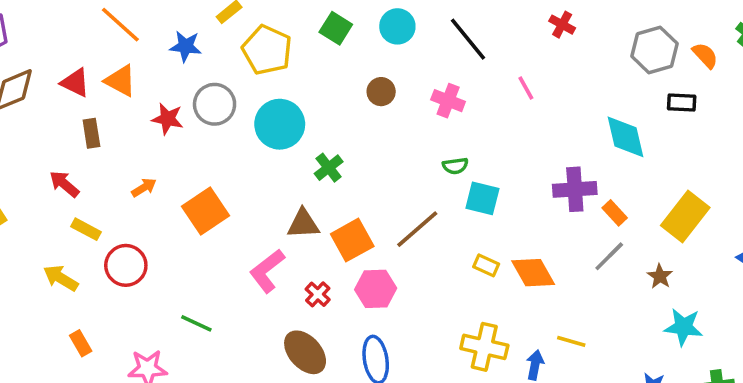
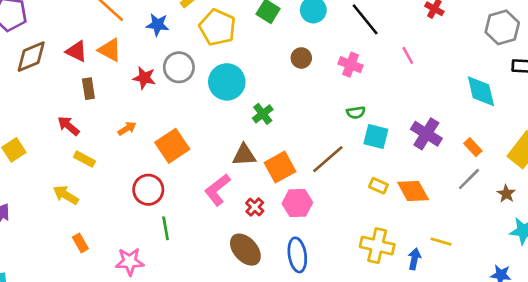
purple cross: (575, 189) -> (426, 134), moved, turned 36
red circle: (126, 265) -> (148, 190), moved
green line: (196, 323) -> (166, 228), turned 55

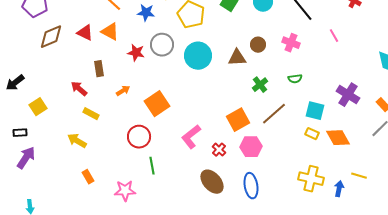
brown circle: (301, 58) -> (258, 45), moved
brown rectangle: (88, 89) -> (99, 69), moved
green cross: (263, 114) -> (260, 85), moved
cyan square: (376, 136) -> (315, 111), moved
brown triangle: (244, 155) -> (237, 58), moved

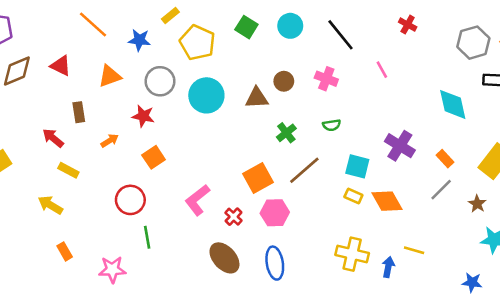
orange triangle: (110, 32) -> (110, 76), moved, turned -48
red star: (136, 53) -> (143, 116), moved
orange square: (157, 104) -> (154, 157), size x0.7

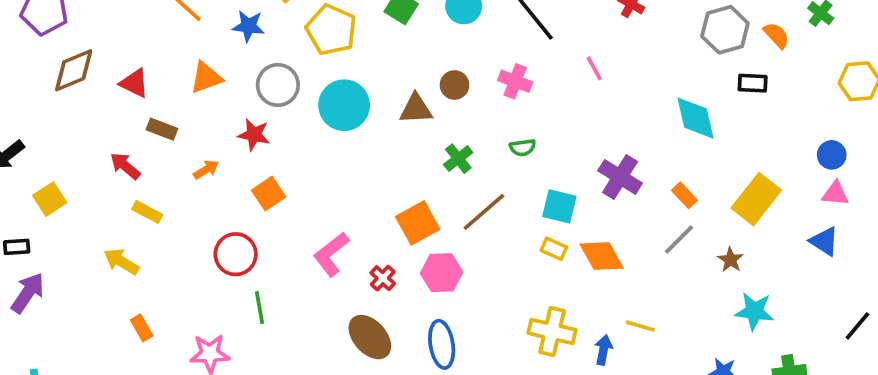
red triangle: (61, 66) -> (134, 83), moved
brown rectangle: (79, 112) -> (162, 129), turned -60

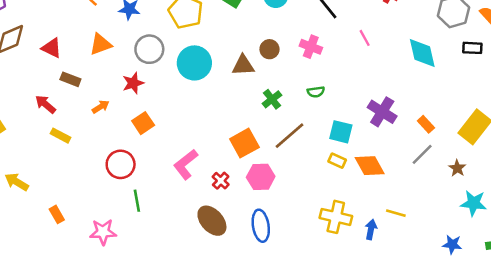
cyan diamond: (696, 118) -> (422, 53), moved
red star: (254, 135) -> (133, 83), turned -30
yellow arrow: (121, 262) -> (17, 182), moved

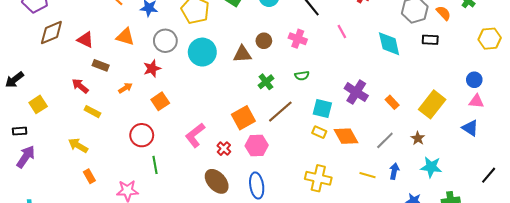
orange triangle: (101, 44) -> (125, 37), turned 36
gray line: (422, 154) -> (385, 140), moved
yellow arrow: (17, 182) -> (78, 145), moved
blue arrow: (371, 229) -> (394, 171), moved

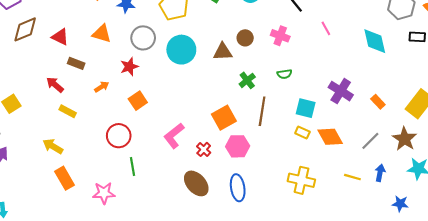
brown line: (280, 112) -> (262, 111), turned -40
brown star: (418, 138) -> (404, 139), size x1.6
orange rectangle: (89, 176) -> (64, 178), size x1.5

